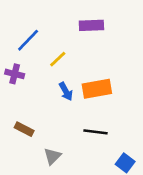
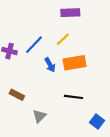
blue line: (28, 40) -> (34, 45), moved
yellow line: (58, 59) -> (63, 39), moved

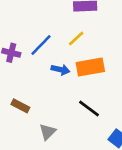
blue arrow: (50, 65) -> (60, 70), turned -48
black line: (73, 97) -> (89, 108), turned 30

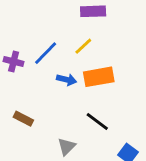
gray triangle: (48, 132) -> (67, 147), moved

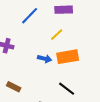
blue line: (46, 53) -> (30, 16), moved

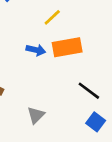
black line: (67, 89) -> (89, 91), moved

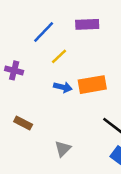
yellow line: (52, 17) -> (59, 56), moved

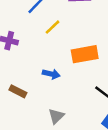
blue arrow: (63, 87) -> (51, 74), moved

